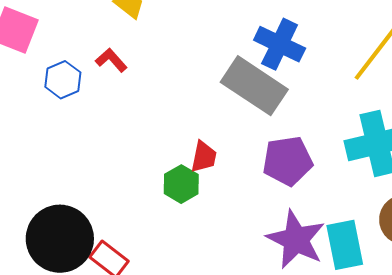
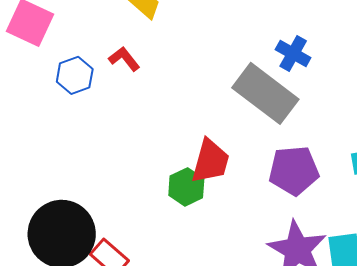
blue cross: (280, 44) -> (293, 54), size x0.7
red trapezoid: (204, 157) -> (210, 161), size x1.4

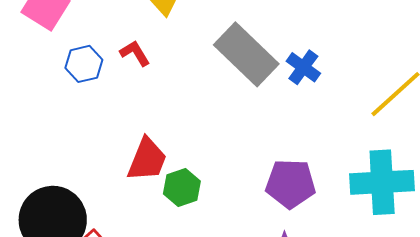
gray rectangle: (265, 93) -> (246, 54), moved
red trapezoid: (210, 161) -> (147, 160), moved

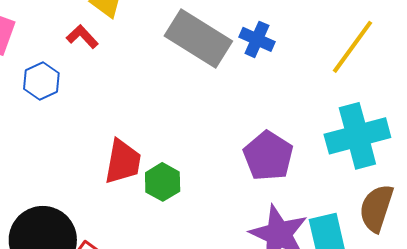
red L-shape: (135, 53) -> (82, 37), moved
purple pentagon: (291, 184) -> (268, 156), turned -30

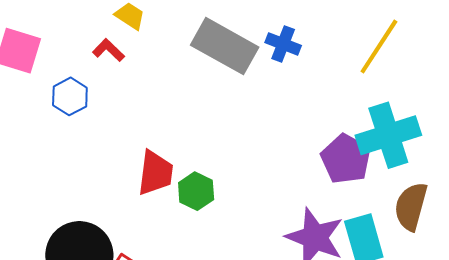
purple pentagon: (268, 156) -> (346, 159), moved

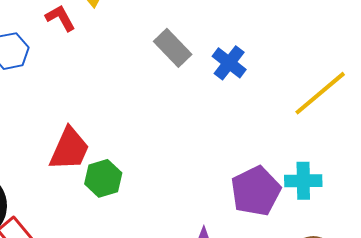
gray rectangle: (225, 46) -> (173, 48), size x0.6
cyan cross: (388, 135) -> (303, 181), size x0.6

